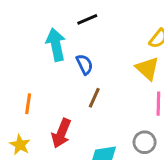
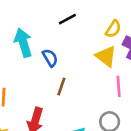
black line: (87, 19) -> (67, 19), moved

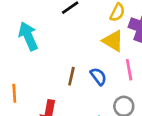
blue semicircle: (50, 58) -> (98, 76), moved

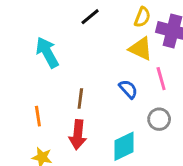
brown line: (71, 76) -> (80, 99), moved

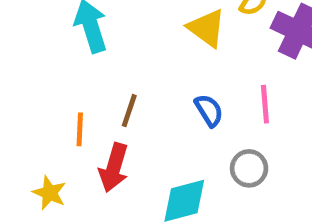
yellow triangle: (141, 49) -> (207, 28), moved
orange line: (38, 116) -> (80, 129), moved

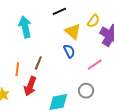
pink line: (265, 104) -> (95, 65), turned 56
blue semicircle: (209, 110) -> (69, 51), moved

